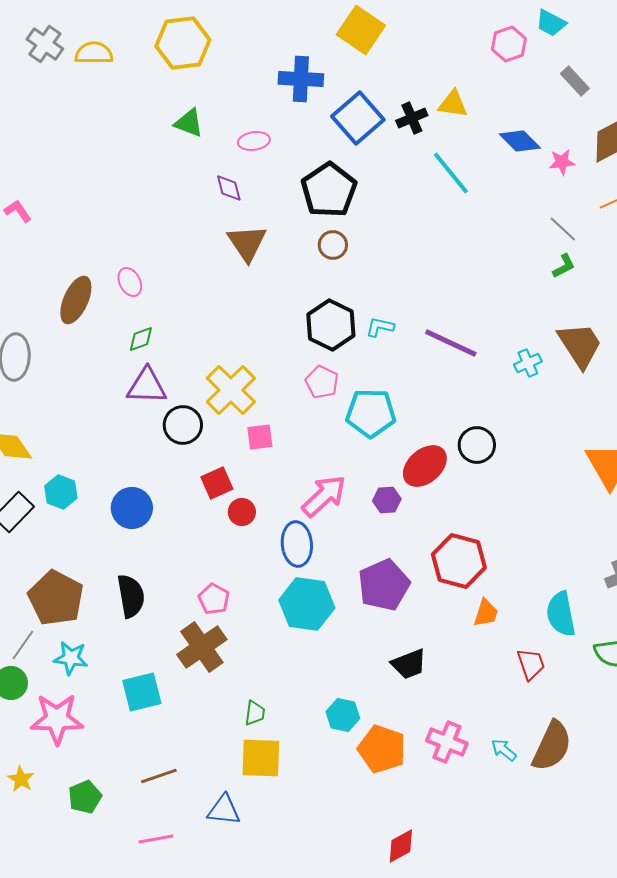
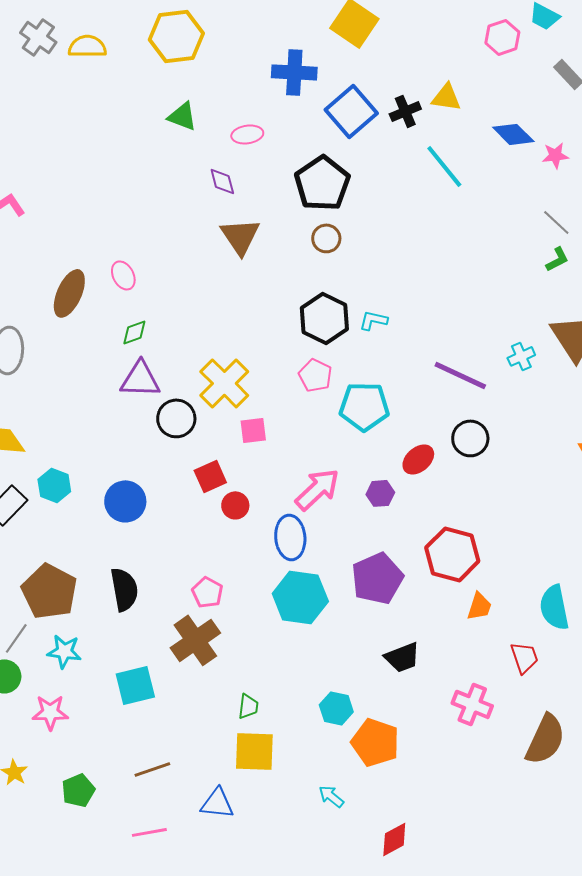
purple line: (451, 343) -> (460, 375), moved
red ellipse: (425, 466) -> (418, 459), size x0.7
pink star: (57, 719) -> (50, 712), size x0.7
pink cross: (447, 742) -> (472, 704), moved
cyan arrow: (504, 750) -> (331, 796), moved

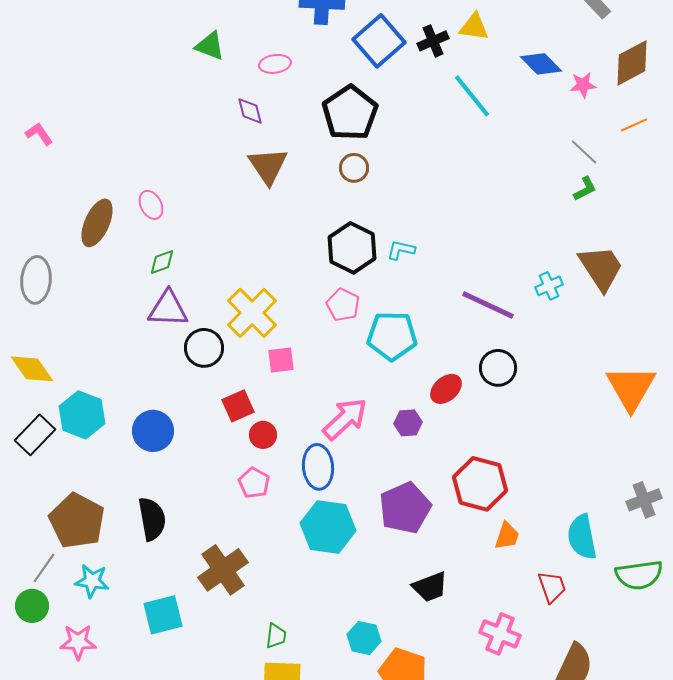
cyan hexagon: (54, 485) -> (82, 415), size x1.4
pink pentagon: (207, 592) -> (254, 483), moved

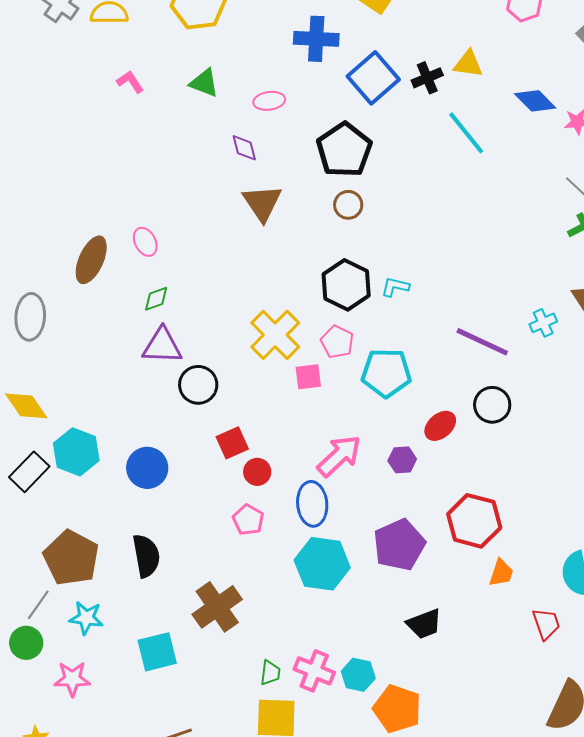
pink L-shape: (39, 134) -> (130, 82), moved
yellow cross: (252, 313) -> (275, 335), moved
pink square: (281, 360) -> (308, 377), moved
pink cross: (500, 634) -> (314, 671), moved

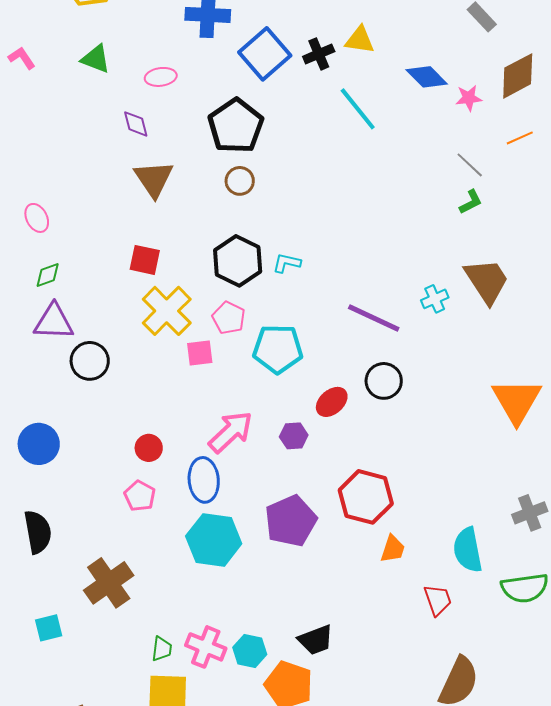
red square: (232, 443) -> (145, 260), moved, turned 36
black trapezoid: (424, 624) -> (316, 640), moved
cyan square: (157, 652) -> (49, 628), size x0.7

